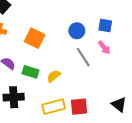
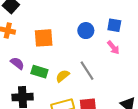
orange square: (35, 38) -> (44, 38), turned -30
gray line: (83, 57) -> (87, 71), moved

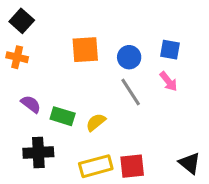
orange square: (44, 38) -> (85, 50), moved
gray line: (87, 71) -> (131, 92), moved

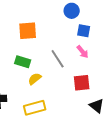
blue circle: (129, 57) -> (72, 11), moved
green rectangle: (63, 116) -> (23, 62), moved
red square: (132, 166) -> (82, 83), moved

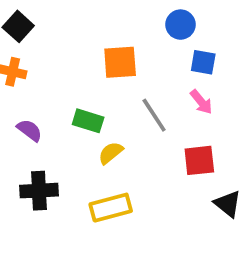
orange square: (28, 31) -> (120, 62), moved

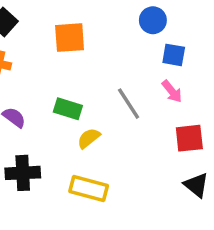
orange square: (120, 62) -> (70, 38), moved
red square: (199, 160) -> (189, 138), moved
yellow rectangle: (111, 208) -> (89, 189), turned 30

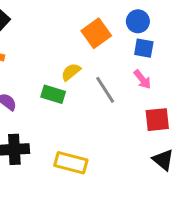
blue circle: (153, 20) -> (138, 21), moved
orange square: (70, 38) -> (96, 33), moved, turned -32
yellow semicircle: (89, 138) -> (71, 72), moved

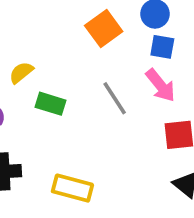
yellow semicircle: (71, 72) -> (21, 73), moved
pink arrow: (142, 79) -> (160, 85), size x1.4

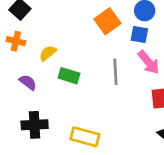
blue square: (162, 47) -> (139, 35), moved
gray line: (115, 98) -> (115, 72), turned 30

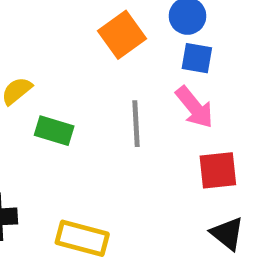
blue square: (139, 35) -> (197, 58), moved

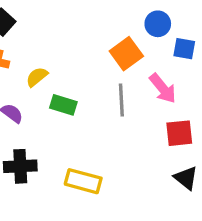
orange square: (122, 35) -> (126, 54), moved
blue square: (197, 58) -> (184, 49), moved

